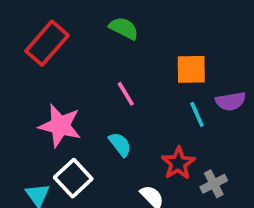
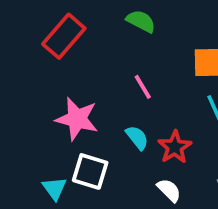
red star: (178, 163) -> (175, 147), moved
white square: (73, 178) -> (90, 171), turned -30

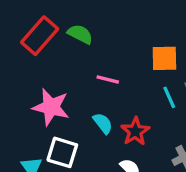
green semicircle: (141, 21) -> (80, 34), moved
pink line: (143, 87) -> (108, 79), turned -45

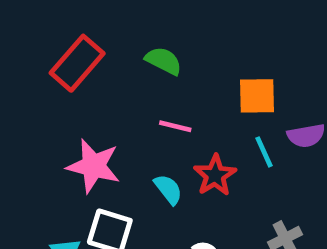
green semicircle: (80, 34) -> (164, 61), moved
red star: (135, 131) -> (215, 175), moved

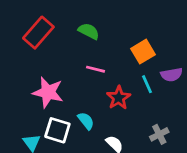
orange square: (257, 96) -> (143, 52), turned -30
cyan semicircle: (168, 189) -> (86, 121), moved

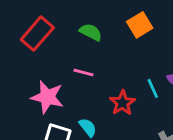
orange square: (143, 52) -> (140, 25), moved
pink line: (95, 69) -> (83, 73), moved

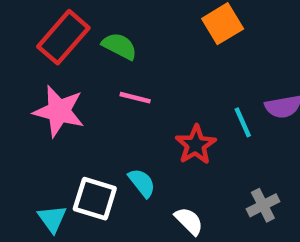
green semicircle: (91, 32) -> (119, 46), moved
pink star: (47, 97) -> (59, 111), moved

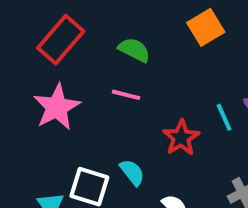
green semicircle: (119, 46) -> (134, 50), moved
pink star: (59, 111) -> (57, 107), turned 30

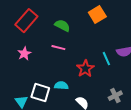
pink star: (57, 107) -> (24, 54), size x0.6
cyan semicircle: (132, 172) -> (61, 86), turned -48

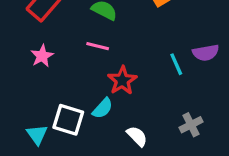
red star: (85, 69) -> (122, 81), moved
cyan semicircle: (61, 86) -> (103, 108), turned 128

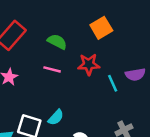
red star: (122, 81) -> (89, 64), moved, turned 30

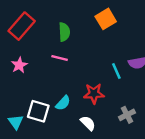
green semicircle: (57, 42) -> (64, 32), turned 60
red star: (89, 64) -> (94, 94), moved

